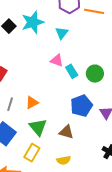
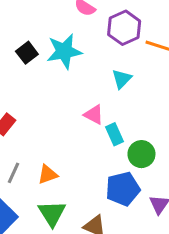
cyan triangle: (62, 33) -> (122, 79), moved
green circle: (95, 74) -> (141, 154), moved

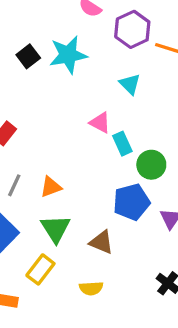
cyan triangle: (122, 79) -> (130, 84), turned -30

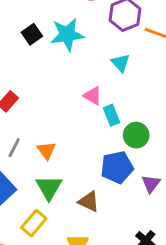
orange triangle: (51, 187) -> (46, 151), turned -48

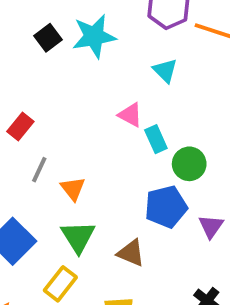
gray line: (14, 148) -> (39, 170), moved

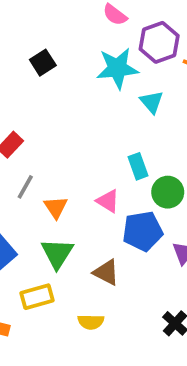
cyan star: (94, 36) -> (117, 68), moved
pink triangle: (130, 115) -> (108, 201), moved
yellow rectangle: (60, 284) -> (37, 297), turned 32

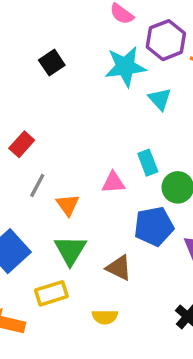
pink triangle: (108, 201) -> (113, 183), moved, turned -35

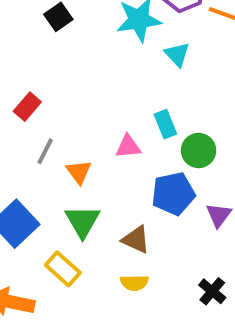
yellow rectangle: (51, 293) -> (63, 269), turned 60
yellow semicircle: (105, 317) -> (134, 283), moved

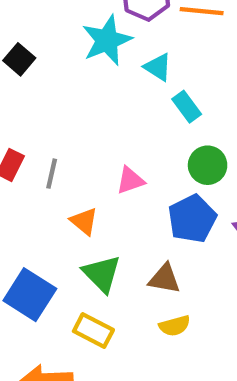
cyan rectangle: (165, 124) -> (187, 107), moved
gray line: (45, 151) -> (52, 174), moved

